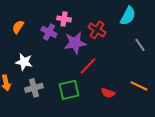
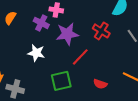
red cross: (97, 30) -> (101, 31), moved
white star: (24, 62) -> (36, 53), moved
gray cross: (34, 88) -> (15, 89), moved, turned 30

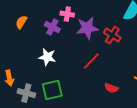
purple star: (67, 34) -> (87, 28), moved
green square: (61, 81) -> (52, 90), moved

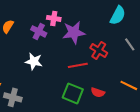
red cross: (112, 35) -> (99, 50), moved
red line: (91, 61) -> (78, 65), turned 36
green square: (52, 90) -> (73, 93), moved, turned 35

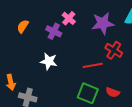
pink cross: (54, 18) -> (69, 18), turned 32
purple star: (74, 32) -> (103, 23), moved

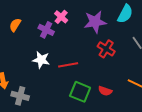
red line: (93, 65) -> (68, 65), moved

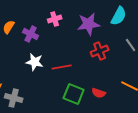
pink cross: (61, 17) -> (55, 19), turned 32
purple cross: (46, 30) -> (31, 34), moved
red cross: (106, 49) -> (100, 51), turned 36

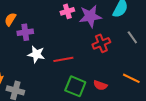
pink cross: (55, 19) -> (67, 11), moved
purple cross: (31, 34) -> (25, 32), moved, turned -35

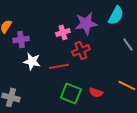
pink cross: (67, 11) -> (63, 32), moved
red cross: (101, 43) -> (81, 50), moved

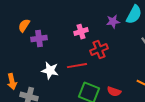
purple star: (86, 23) -> (113, 22), moved, size x0.6
white star: (32, 61) -> (50, 71), moved

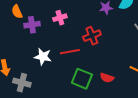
orange semicircle: (24, 26) -> (17, 12), turned -56
pink cross: (81, 32) -> (60, 18), moved

